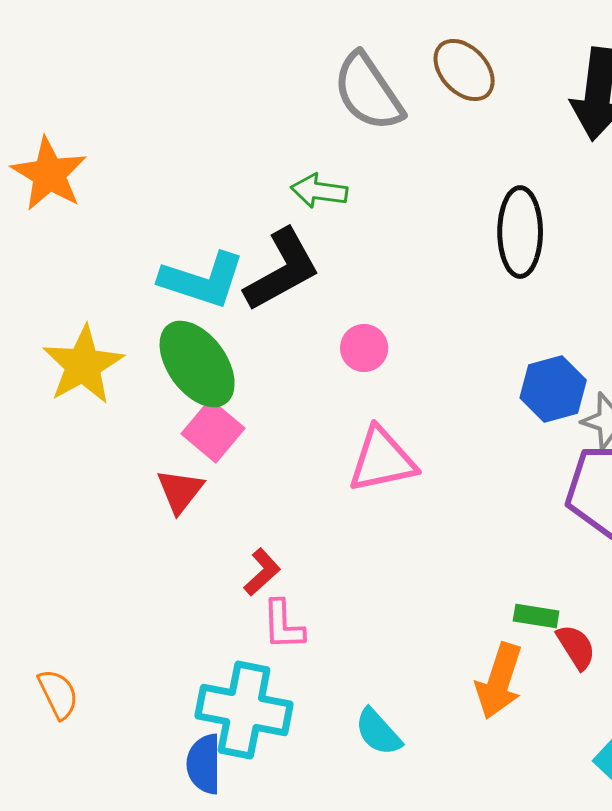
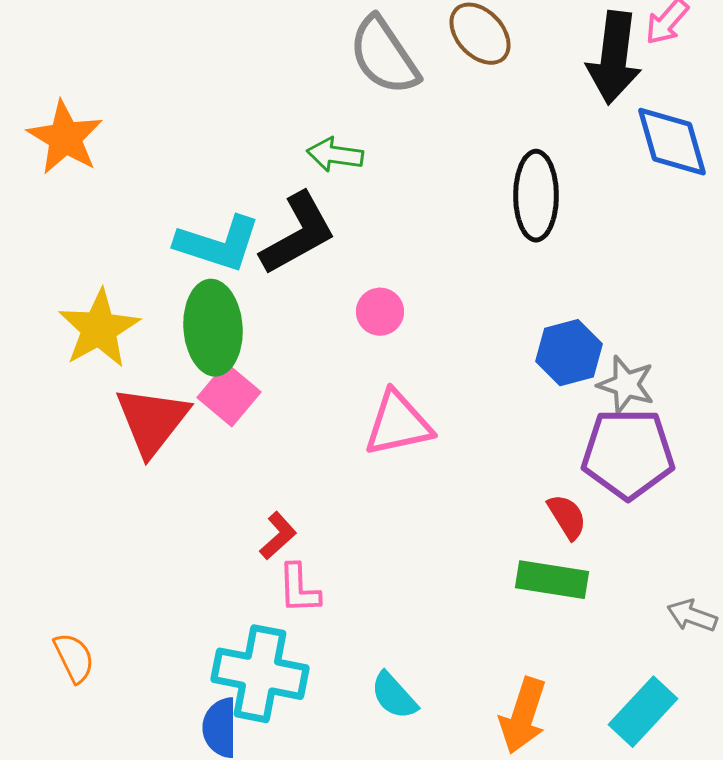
green ellipse: (197, 364) -> (213, 328), turned 32
red triangle: (180, 491) -> (152, 421), moved, size x1.6
green rectangle: (536, 616) -> (552, 580), size x1.6
red semicircle: (576, 647) -> (567, 517), moved
orange arrow: (499, 681) -> (523, 716), moved

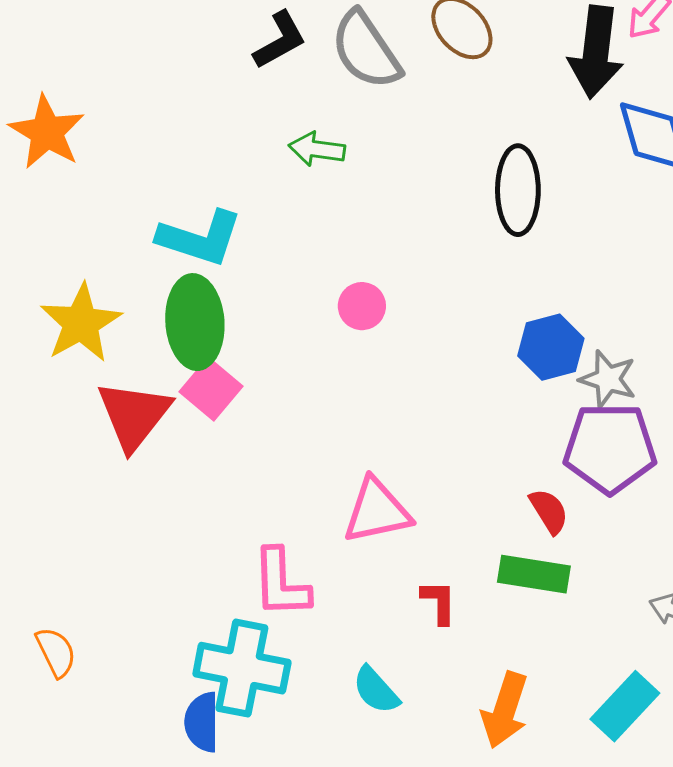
black L-shape: (298, 234) -> (280, 40), moved, size x0.7
pink triangle: (398, 424) -> (377, 511), moved
red L-shape: (278, 536) -> (439, 602), moved, turned -48
pink L-shape: (299, 589) -> (281, 583), size x1.4

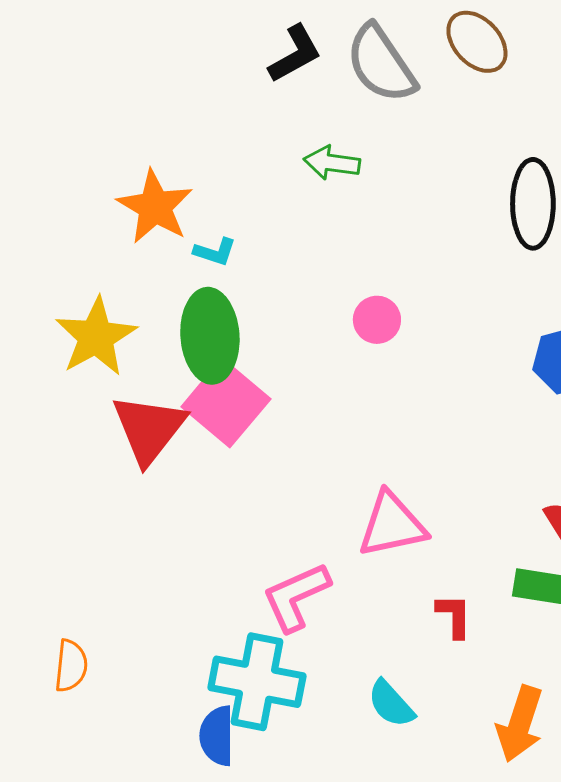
orange star: (47, 132) -> (155, 207), moved
cyan L-shape: (200, 238) -> (215, 252), size x0.5
pink square: (211, 389) -> (226, 403), size x1.4
pink L-shape: (281, 583) -> (296, 597), turned 68
orange semicircle: (56, 652) -> (71, 666), turned 32

